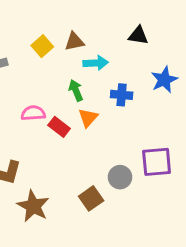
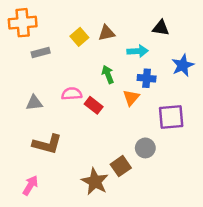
cyan arrow: (96, 63) -> (138, 51), moved
orange triangle: (88, 118) -> (131, 98), moved
purple square: (157, 162) -> (171, 117), moved
brown star: (33, 206) -> (95, 182), moved

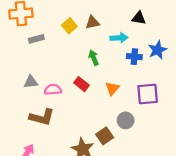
blue cross: (147, 78) -> (134, 57), moved
pink semicircle: (72, 94) -> (53, 90), moved
orange triangle: (131, 98) -> (112, 88), moved

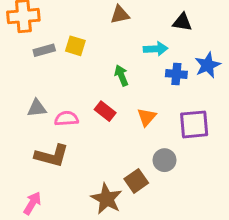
brown triangle: (93, 22) -> (120, 15), moved
yellow square: (69, 26) -> (75, 46), moved, turned -32

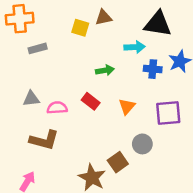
black triangle: (182, 22) -> (158, 24), size x1.6
yellow square: (75, 46) -> (80, 28), moved
green arrow: (121, 75) -> (105, 70), turned 102

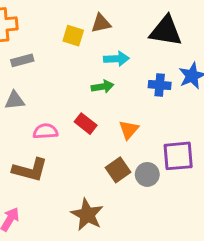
cyan arrow: (135, 47) -> (116, 59), moved
gray triangle: (31, 99) -> (15, 100), moved
purple square: (168, 113) -> (178, 156), moved
brown square: (118, 162) -> (118, 170), moved

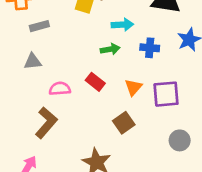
blue cross: (160, 85) -> (150, 48), moved
purple square: (178, 156) -> (166, 94), moved
brown L-shape: (30, 170) -> (46, 123), turned -64
gray circle: (147, 174) -> (180, 140), moved

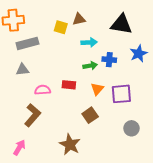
gray rectangle: (39, 26) -> (27, 43), size x1.5
green arrow: (110, 49) -> (90, 66), moved
red rectangle: (95, 82) -> (69, 85), turned -32

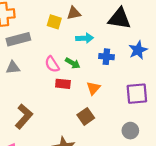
green arrow: (90, 66) -> (73, 63), moved, turned 40
pink semicircle: (43, 90) -> (52, 64), moved, turned -119
purple square: (121, 94) -> (137, 94), moved

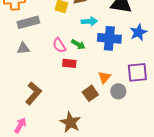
blue cross: (106, 57) -> (109, 38), size x1.6
orange triangle: (93, 88) -> (104, 77), moved
gray circle: (130, 131) -> (118, 91), moved

